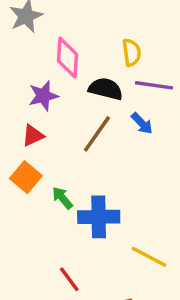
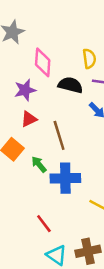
brown line: (97, 134) -> (59, 135), moved, turned -52
red triangle: (33, 136) -> (29, 119), moved

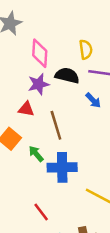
purple star: (25, 90) -> (39, 84), moved
red triangle: (29, 119) -> (26, 109), turned 35

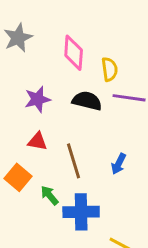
pink diamond: (40, 53) -> (74, 53), moved
purple star: (39, 84) -> (37, 99), moved
blue arrow: (93, 100) -> (119, 164), moved, turned 70

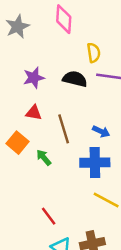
pink diamond: (74, 53) -> (64, 19), moved
blue arrow: (119, 164) -> (101, 131), turned -91
blue cross: (81, 212) -> (95, 163), moved

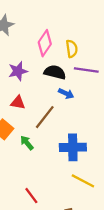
pink diamond: (64, 19) -> (45, 43), moved, turned 30
brown line: (64, 129) -> (45, 117), turned 55
blue arrow: (101, 131) -> (66, 94), moved

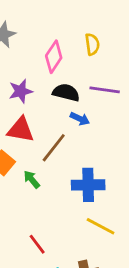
yellow semicircle: (72, 49) -> (92, 44), moved
red triangle: (18, 103) -> (21, 130), size x1.5

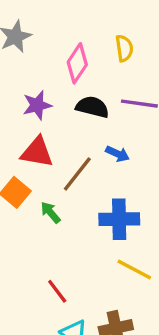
blue arrow: (80, 119) -> (118, 154), moved

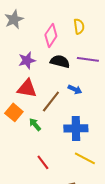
red line: (57, 291) -> (43, 162), moved

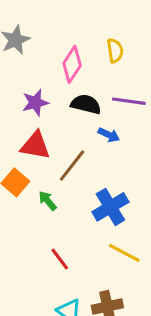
blue arrow: (75, 89) -> (109, 135), moved
blue cross: (76, 128) -> (110, 207), turned -30

